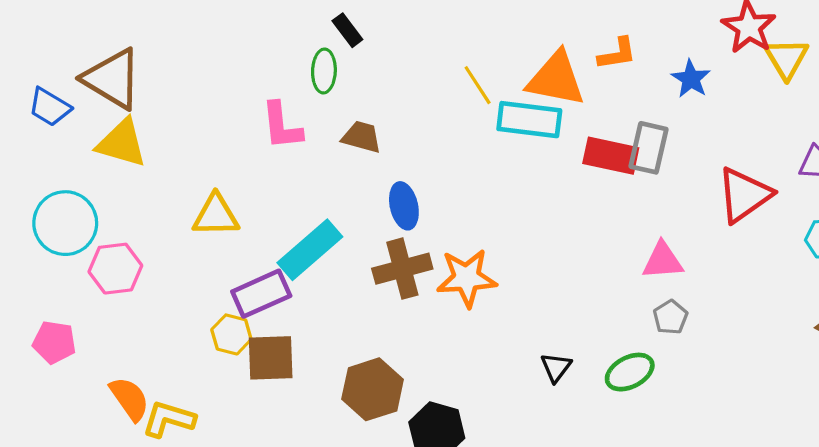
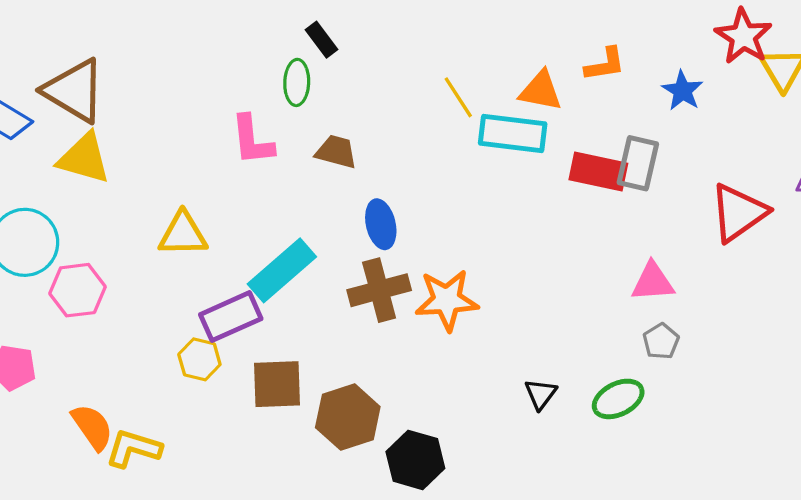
orange triangle: (556, 79) -> (541, 91), size x0.7
brown square: (271, 358) -> (277, 384), moved

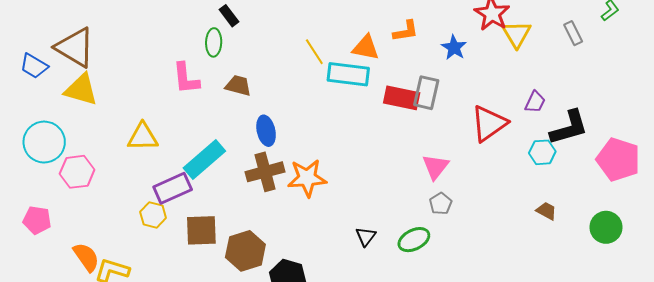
pink triangle: (653, 282) -> (435, 167), turned -48

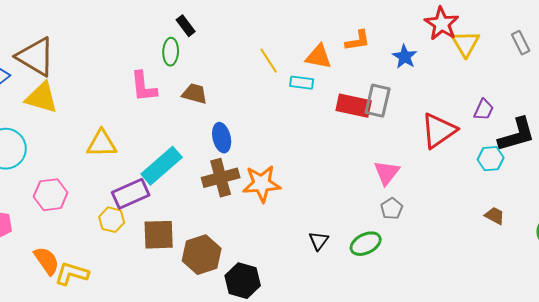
cyan rectangle: (348, 74) -> (302, 83), size x0.6
pink hexagon: (77, 172) -> (51, 195), moved

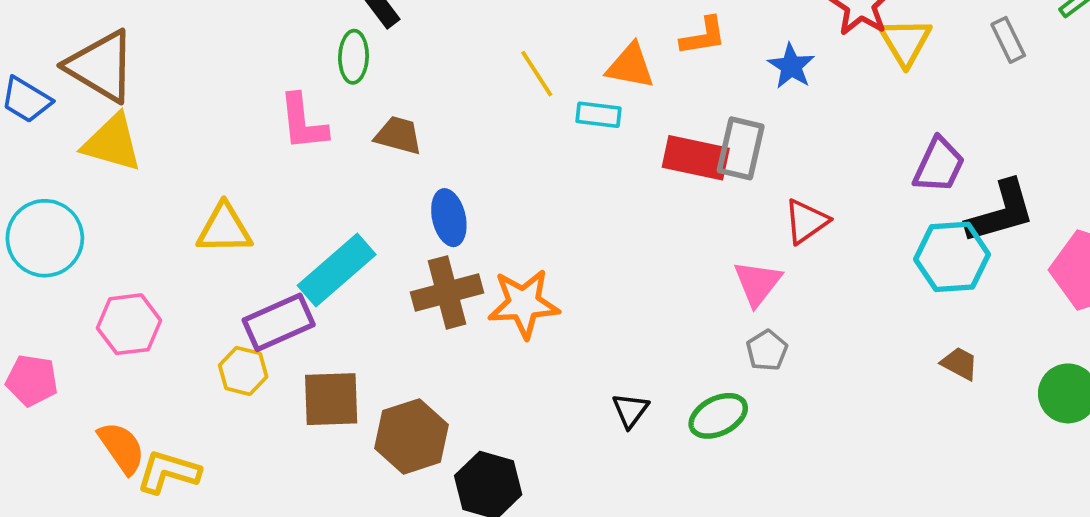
purple trapezoid: (484, 110) -> (939, 165), size x1.4
red triangle: (439, 131) -> (806, 221), moved, size x0.7
cyan hexagon: (491, 159) -> (952, 257), size x1.5

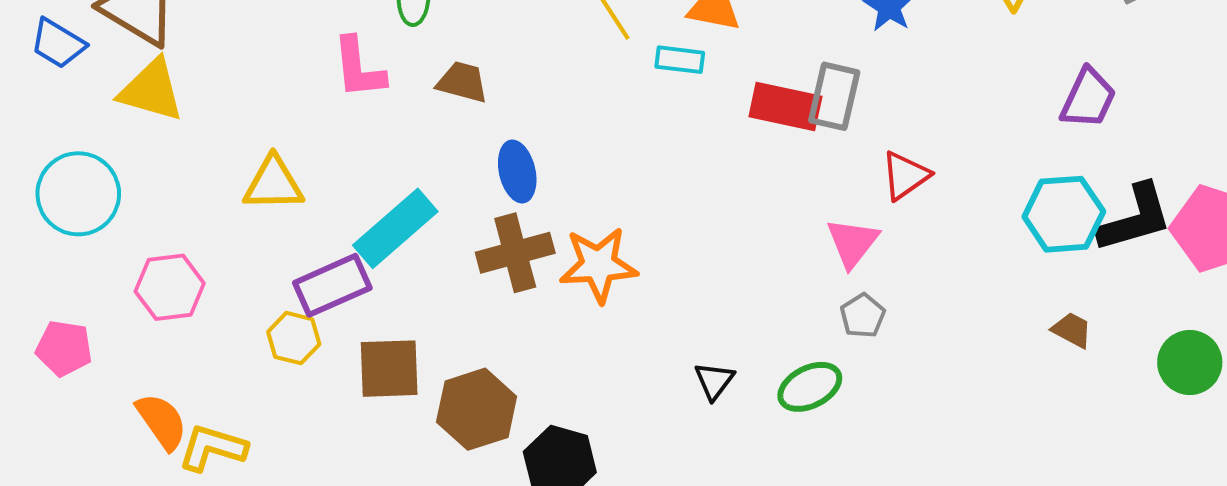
purple trapezoid: (939, 165) -> (1088, 98), moved
black L-shape: (1001, 212) -> (1135, 218), moved

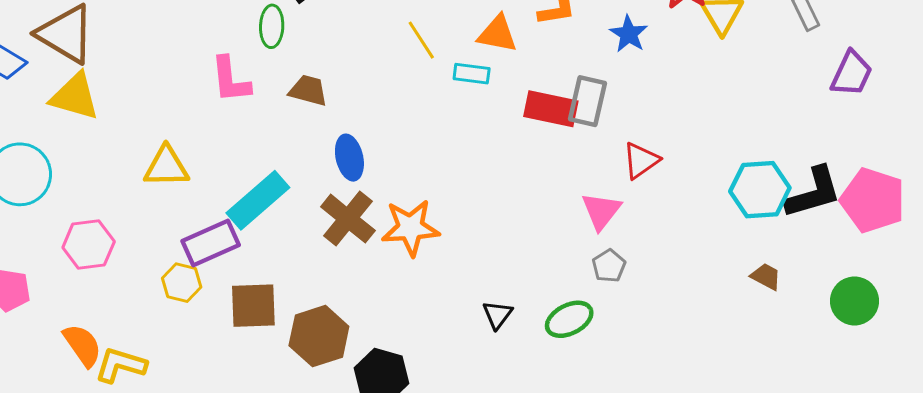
purple trapezoid: (1088, 98) -> (851, 74), moved
brown cross: (515, 253) -> (348, 219), turned -36

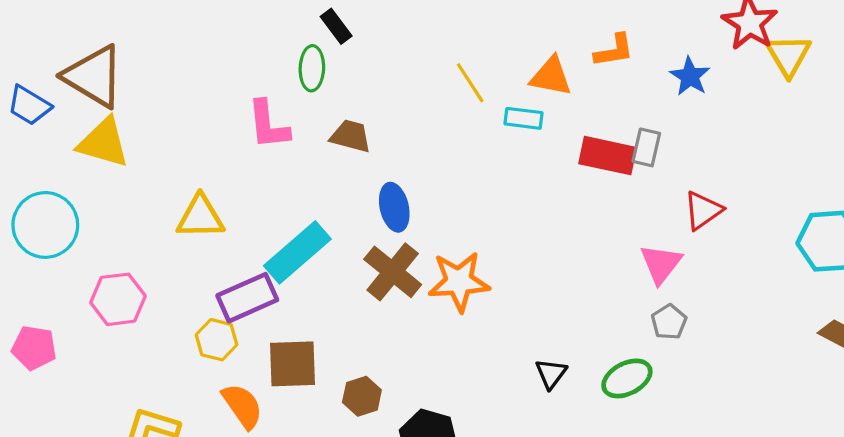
gray rectangle: (587, 101) -> (646, 147), size x0.7
brown hexagon: (319, 336) -> (362, 396), size x0.6
orange semicircle: (82, 345) -> (242, 406), moved

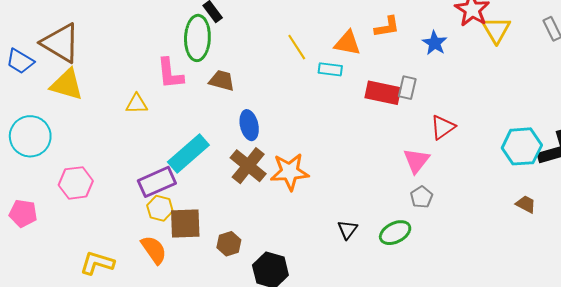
green ellipse: (312, 68) -> (197, 38), size x1.6
yellow triangle: (200, 217) -> (137, 104), moved, size x0.7
yellow hexagon: (217, 340) -> (160, 208), moved

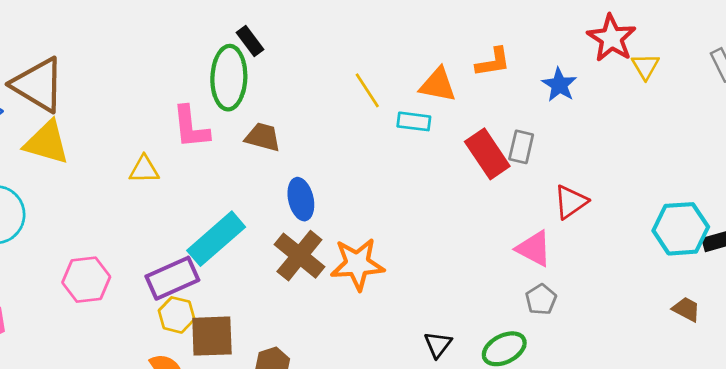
yellow triangle: (496, 30) -> (645, 66), size x0.7
red rectangle: (383, 93) -> (487, 154), turned 44
pink triangle: (416, 161) -> (534, 249), turned -40
pink hexagon: (76, 183) -> (86, 280), moved

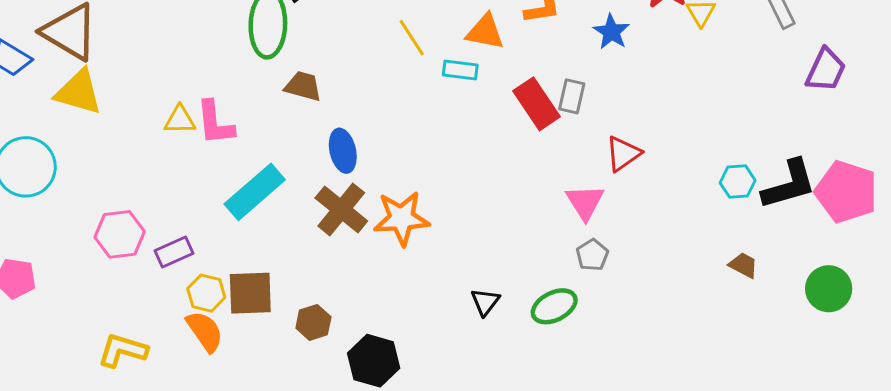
pink L-shape: (191, 127) -> (215, 123), moved
cyan hexagon: (681, 229) -> (738, 182), size x0.6
pink triangle: (534, 249) -> (585, 202), turned 30
purple rectangle: (172, 278) -> (174, 252), moved, size x0.7
yellow hexagon: (177, 315) -> (206, 293), moved

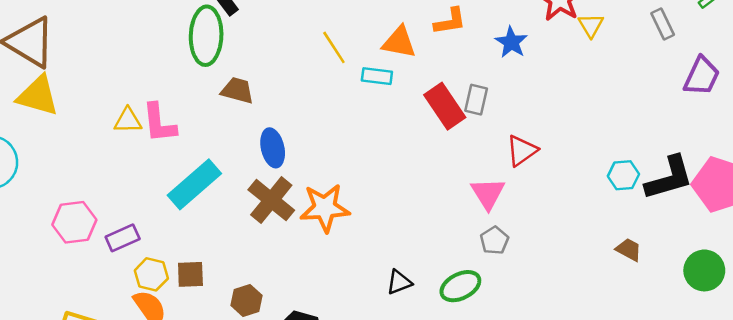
brown square: (250, 293) -> (190, 274), size x0.7
black triangle: (485, 302) -> (399, 282), turned 32

